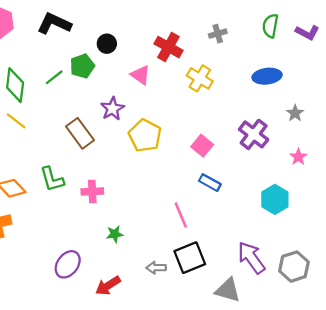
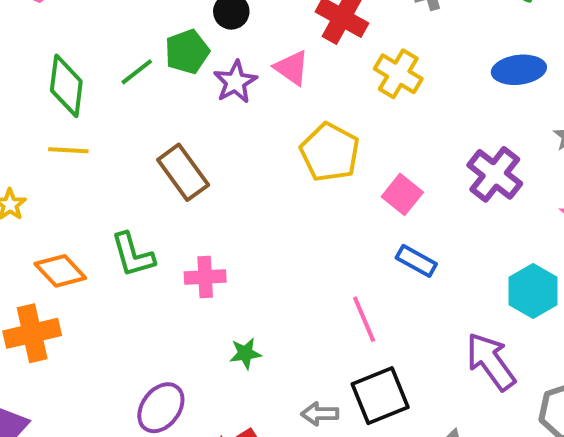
purple star: (112, 109) -> (235, 82), moved
yellow line: (16, 121) -> (68, 150), turned -35
yellow pentagon: (145, 136) -> (330, 152), moved
purple arrow: (251, 258) -> (491, 361), moved

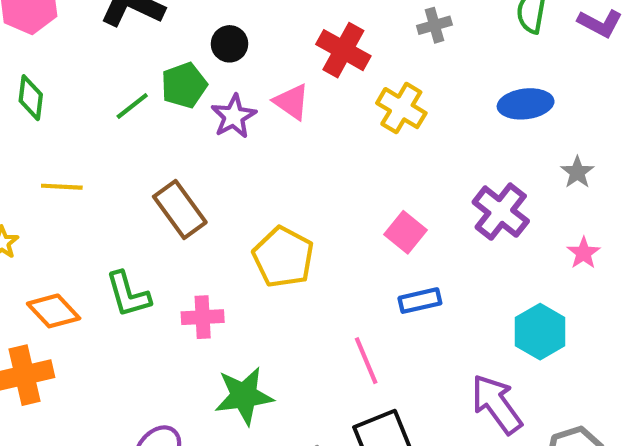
green diamond: (66, 86) -> (31, 98), moved, size x0.7
yellow pentagon: (330, 152) -> (283, 257), moved
blue rectangle: (416, 261) -> (420, 301), turned -42
green star: (245, 353) -> (244, 396), size x1.8

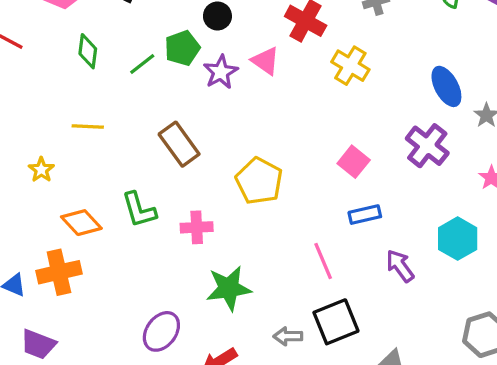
green diamond: (31, 98) -> (88, 51), moved
blue ellipse: (526, 104) -> (446, 86), moved, turned 69
purple arrow: (497, 404) -> (400, 266), moved, size x0.7

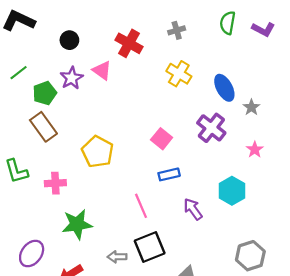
green pentagon: (182, 48) -> (45, 93), moved
yellow cross: (350, 66) -> (179, 74), moved

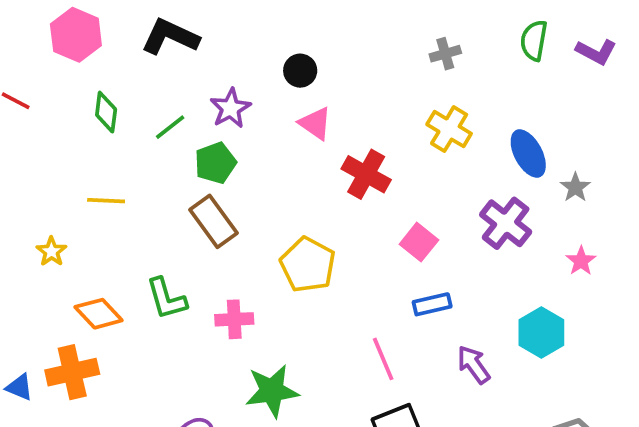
black circle: (69, 40) -> (300, 71), moved
red cross: (129, 43) -> (366, 174), moved
purple star: (72, 78) -> (230, 108), moved

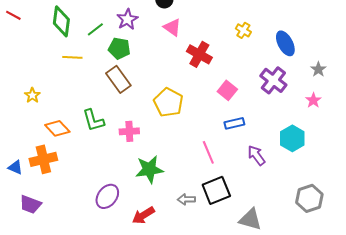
green diamond: (106, 112) -> (61, 21), size x1.4
yellow cross: (449, 129) -> (243, 30), size x0.7
green pentagon: (215, 163) -> (119, 48), turned 30
gray star: (575, 187) -> (318, 69), moved
yellow line: (106, 201) -> (72, 57), moved

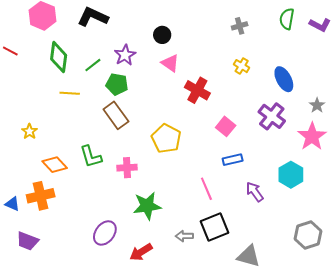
pink star: (313, 100) -> (312, 136), size x1.8

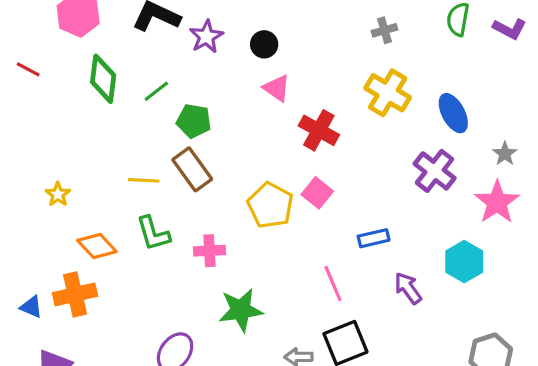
purple star: (125, 55) -> (206, 37), moved
yellow cross: (242, 66) -> (388, 93), size x1.8
yellow line: (70, 93) -> (144, 180), moved
pink square: (226, 126) -> (317, 193), moved

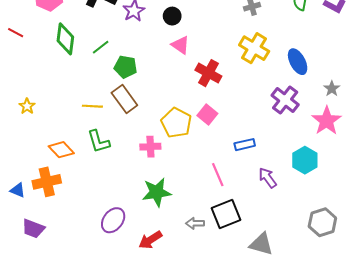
yellow star: (58, 194) -> (27, 106), moved
pink cross: (209, 251) -> (150, 147), moved

